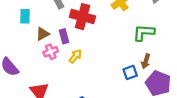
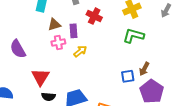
red cross: (83, 17) -> (94, 16), size x0.7
green L-shape: (144, 33) -> (134, 36), moved

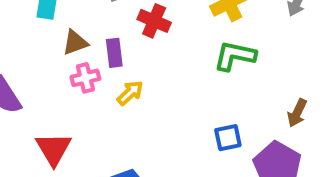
brown arrow: (144, 69) -> (297, 113), moved

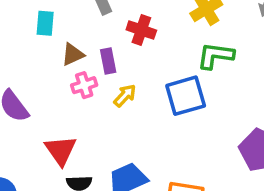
blue square: (228, 138) -> (186, 96), moved, size x1.6

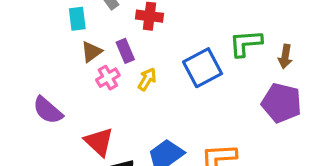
cyan rectangle: (45, 23) -> (77, 19), moved
green L-shape: (215, 56) -> (246, 43), moved

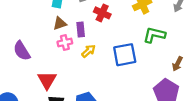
green L-shape: (246, 43) -> (154, 35), moved

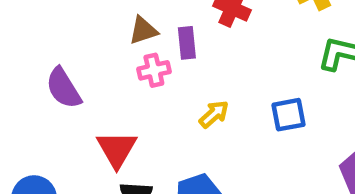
yellow arrow: (89, 51) -> (214, 114), moved
blue square: (125, 55) -> (288, 115), moved, size x0.7

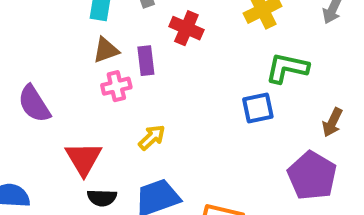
yellow arrow: (214, 114) -> (152, 137), moved
blue square: (288, 115) -> (258, 108), moved

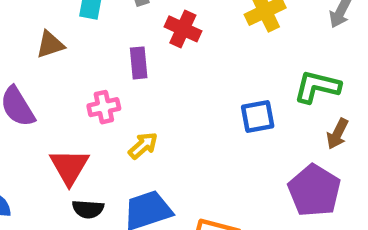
brown triangle: (106, 50) -> (50, 44), moved
green L-shape: (287, 68) -> (317, 87), moved
pink cross: (116, 86) -> (104, 107), moved

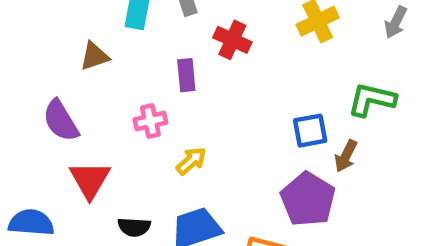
brown arrow: (337, 134) -> (346, 156), moved
red triangle: (69, 167) -> (90, 180), moved
purple pentagon: (314, 191) -> (308, 199), moved

